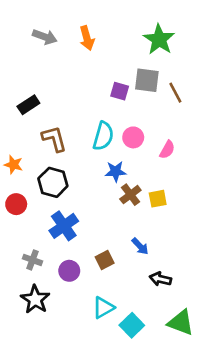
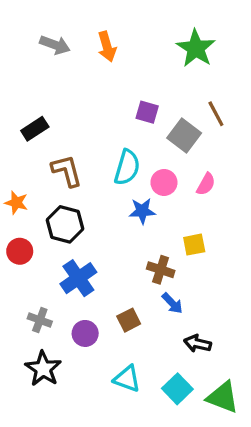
gray square: (147, 80) -> (184, 136), moved, turned 30
pink circle: (133, 137) -> (164, 182), moved
brown cross: (130, 195) -> (161, 270), moved, turned -35
cyan triangle: (103, 308) -> (127, 379), turned 50
cyan square: (132, 325) -> (177, 389), moved

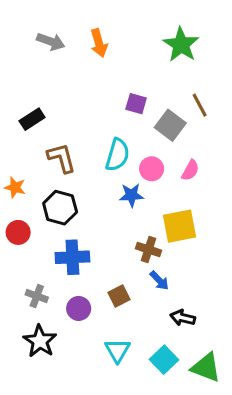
yellow square: (194, 245) -> (180, 226), size x1.6
blue cross: (78, 278) -> (72, 257), turned 32
cyan triangle: (127, 379) -> (117, 350), turned 40

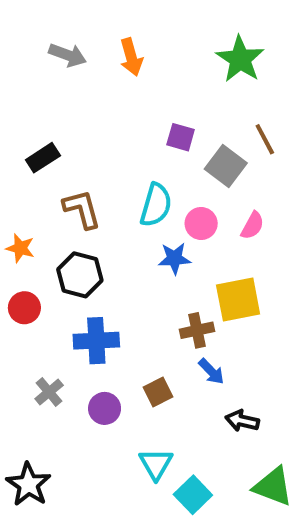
brown cross: (148, 249) -> (197, 330), turned -30
gray cross: (37, 296) -> (49, 392), turned 30
black star: (40, 341) -> (29, 484), moved
cyan square: (164, 360) -> (193, 495), moved

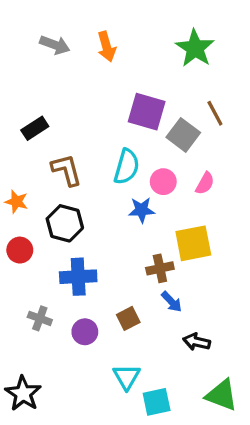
purple square: (181, 137) -> (147, 112), size x1.6
gray cross: (49, 392) -> (40, 318), turned -30
cyan square: (193, 495) -> (157, 402), turned 32

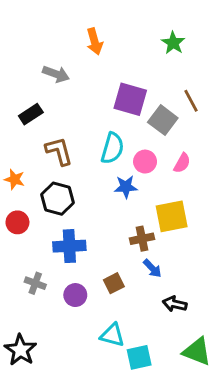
gray arrow: (55, 45) -> (56, 74), moved
green star: (195, 48) -> (173, 43), size x0.7
cyan triangle: (127, 377) -> (112, 335), turned -45

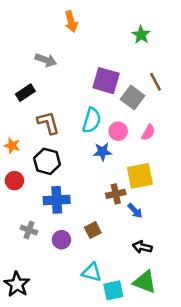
orange arrow: (95, 41) -> (71, 21), moved
blue arrow: (152, 268) -> (135, 211), moved
green triangle: (197, 351) -> (145, 282), moved

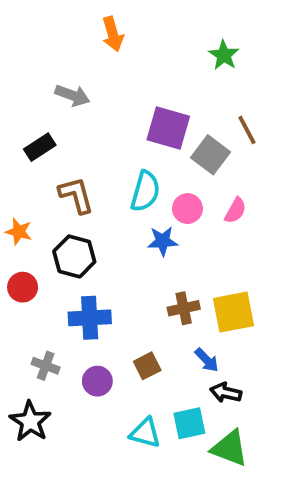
yellow square: (140, 176) -> (233, 312), moved
blue arrow: (135, 211) -> (207, 360), moved
black star: (17, 284) -> (30, 421), moved
cyan square: (113, 290) -> (189, 423), moved

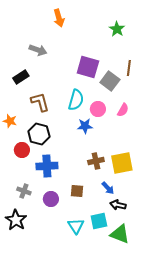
brown line: (247, 130) -> (129, 68), turned 35
red circle: (23, 287) -> (22, 150), moved
brown square: (147, 366) -> (77, 191), turned 32
cyan triangle: (145, 433) -> (76, 226), turned 42

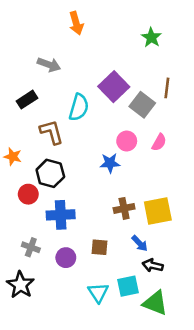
purple square: (88, 67) -> (114, 87), turned 30
cyan semicircle: (76, 100) -> (79, 107), moved

